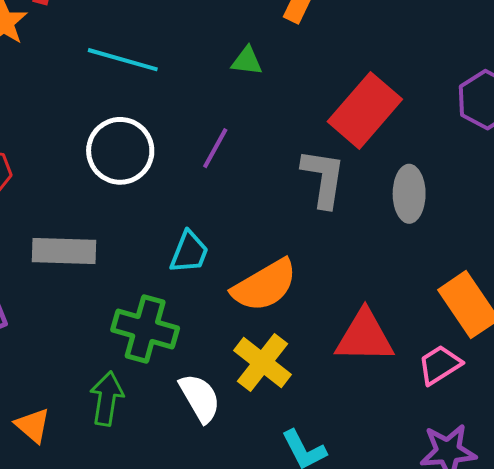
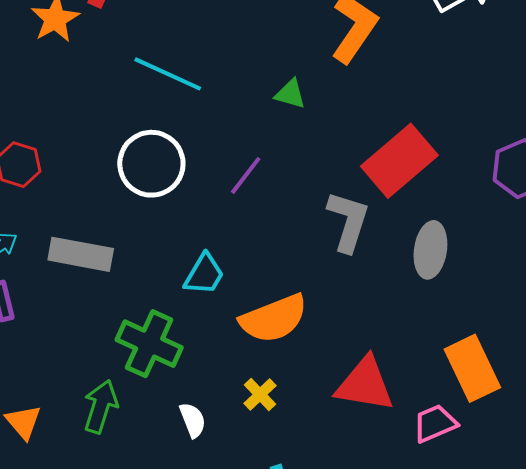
yellow cross: (262, 363) -> (260, 394), size x0.6
white semicircle: (200, 398) -> (193, 420), size x0.7

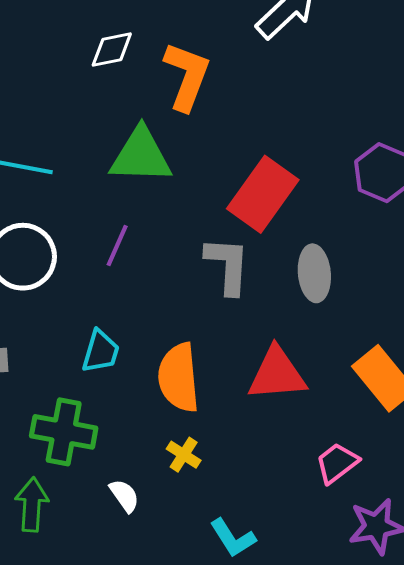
green triangle: (290, 94) -> (141, 156), size x2.0
orange semicircle: (274, 319) -> (179, 378), turned 120
red triangle: (365, 384) -> (277, 374), moved
pink trapezoid: (435, 423) -> (337, 463), moved

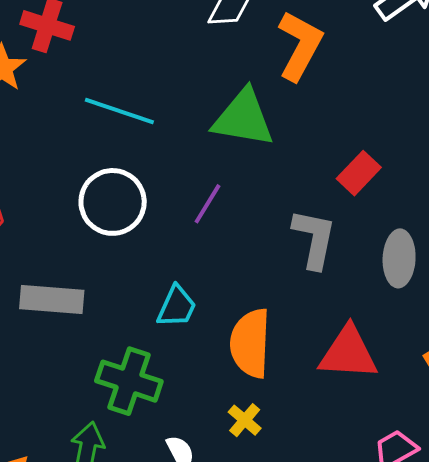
red rectangle: (263, 194) -> (359, 173), size x0.6

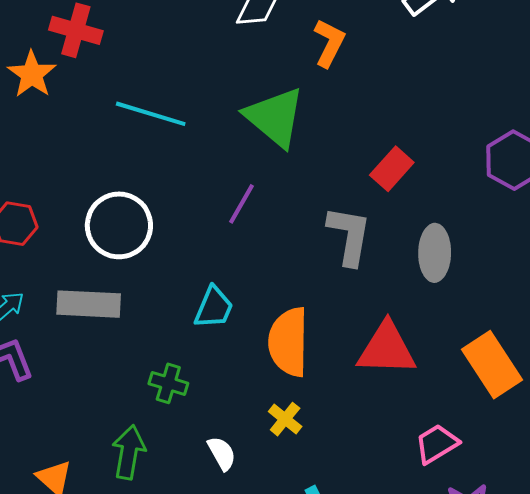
orange L-shape: (300, 46) -> (329, 43), size x0.7
green triangle: (243, 118) -> (275, 117), turned 32
white circle: (113, 202) -> (119, 225), moved
green cross: (129, 381) -> (168, 383), size x0.6

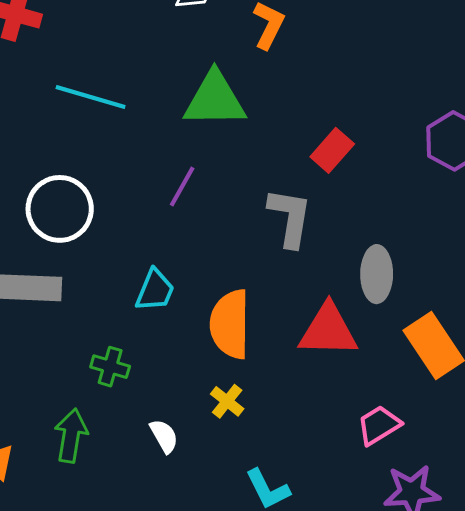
green triangle: (275, 117) -> (215, 100), turned -40
gray ellipse: (435, 253) -> (377, 274), moved

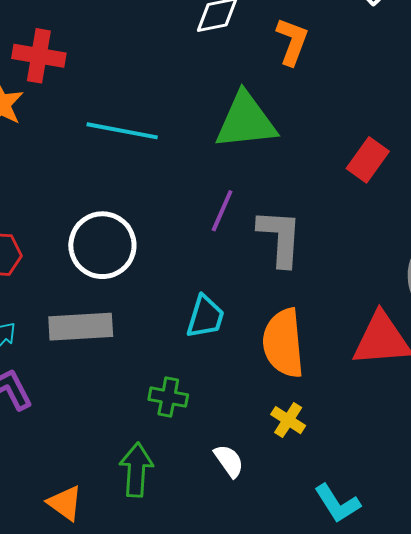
gray L-shape: (290, 217) -> (280, 238), moved

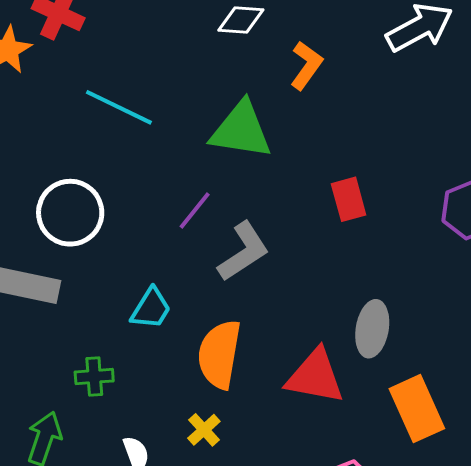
red rectangle: (368, 160) -> (349, 199), turned -66
gray L-shape: (280, 238) -> (244, 252), turned 38
green cross: (168, 397) -> (94, 376), turned -30

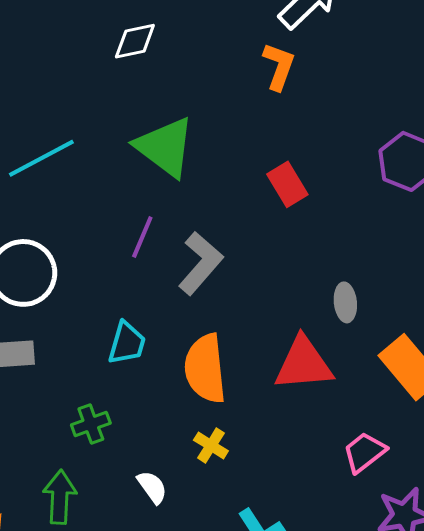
orange L-shape: (306, 65) -> (279, 66), moved
cyan line: (119, 107) -> (41, 158), turned -38
green triangle: (241, 130) -> (165, 147), turned 44
gray ellipse: (372, 329) -> (345, 302), size x0.7

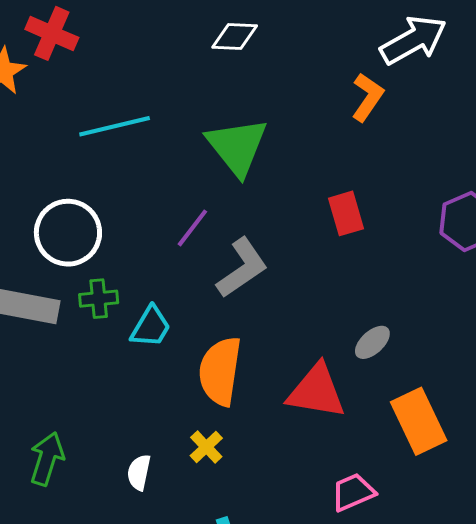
gray ellipse: (345, 302) -> (372, 342), turned 39
green cross: (91, 424) -> (99, 299), moved
white semicircle: (152, 487) -> (139, 472), turned -147

